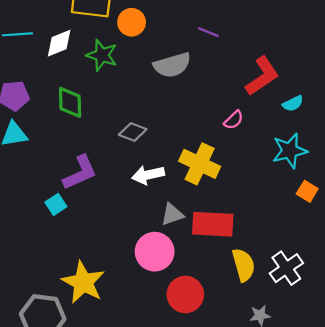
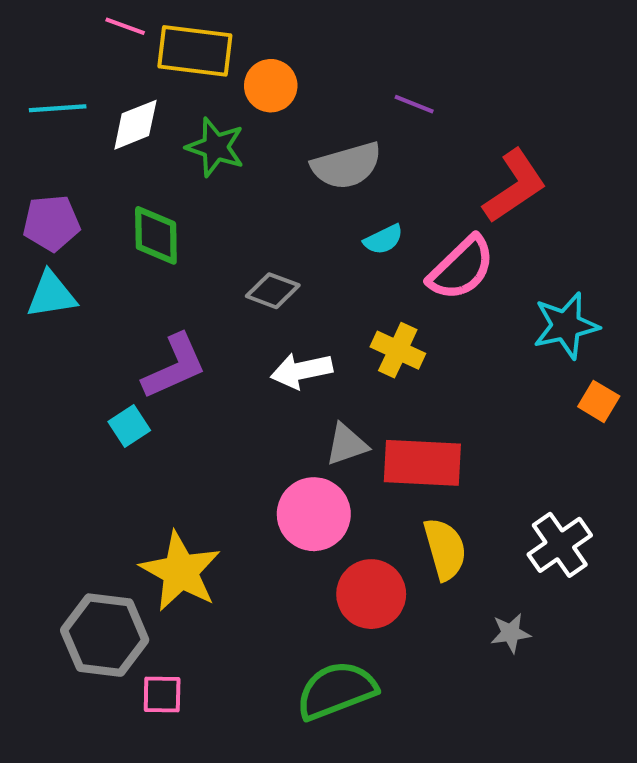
cyan semicircle: (293, 103) -> (383, 239), moved
pink semicircle: (234, 120) -> (461, 268), size x1.8
yellow cross: (200, 164) -> (398, 350), size x0.7
yellow semicircle: (244, 265) -> (445, 549), moved

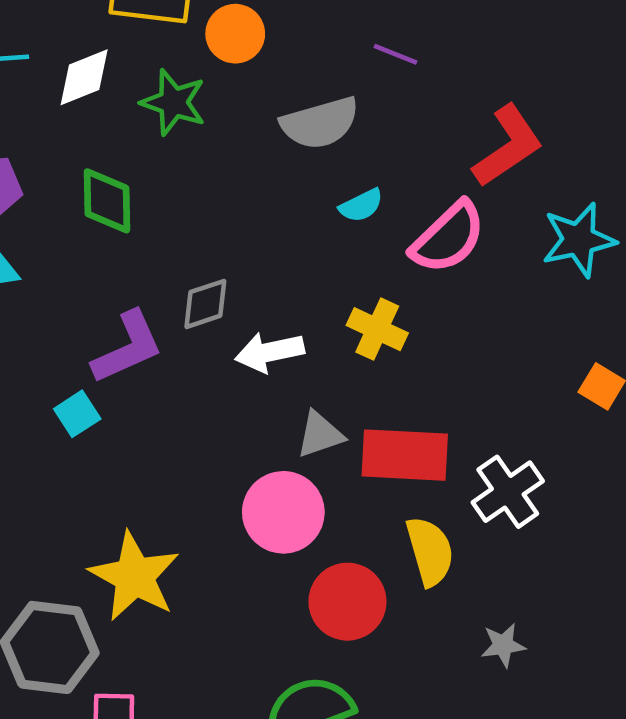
gray diamond: (273, 291) -> (205, 304), moved, turned -39
cyan star: (566, 326) -> (579, 240), moved
white cross: (560, 545) -> (508, 492), moved

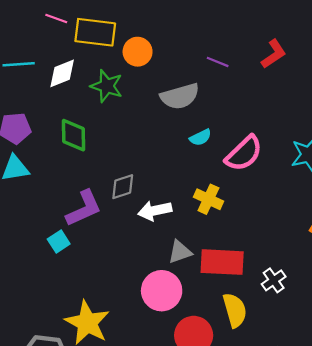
red L-shape: (508, 146) -> (274, 54), moved, size x0.7
white cross: (508, 492) -> (274, 280), size x0.7

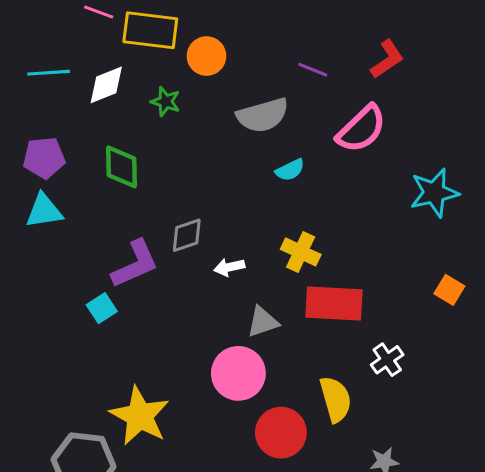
green star: (107, 86) -> (166, 102), size x0.7
pink semicircle: (244, 153) -> (361, 129), moved
white arrow: (155, 211) -> (229, 267), size x0.7
red rectangle: (222, 262) -> (334, 304), moved

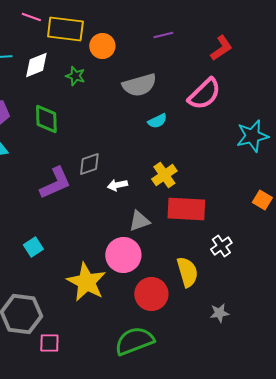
purple line: (313, 70) -> (163, 35), moved, turned -36
yellow cross: (301, 252) -> (164, 175), turned 30
cyan square: (102, 308) -> (33, 247), moved
yellow star: (140, 416) -> (86, 282), moved

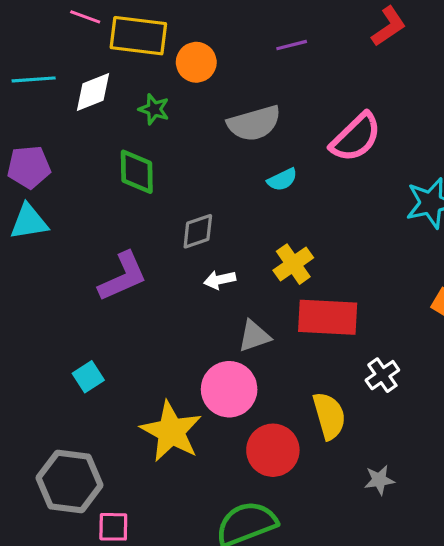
red L-shape: (221, 48) -> (389, 26), moved
green diamond: (46, 119) -> (137, 172), moved
gray diamond: (89, 164) -> (198, 231), moved

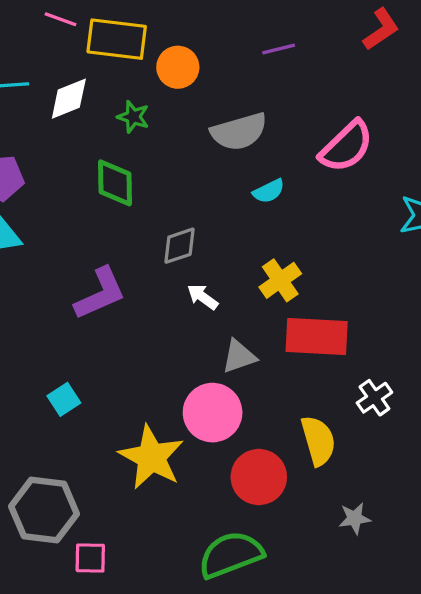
white arrow: (220, 280) -> (203, 297), turned 48
gray star: (379, 480) -> (355, 518), moved

